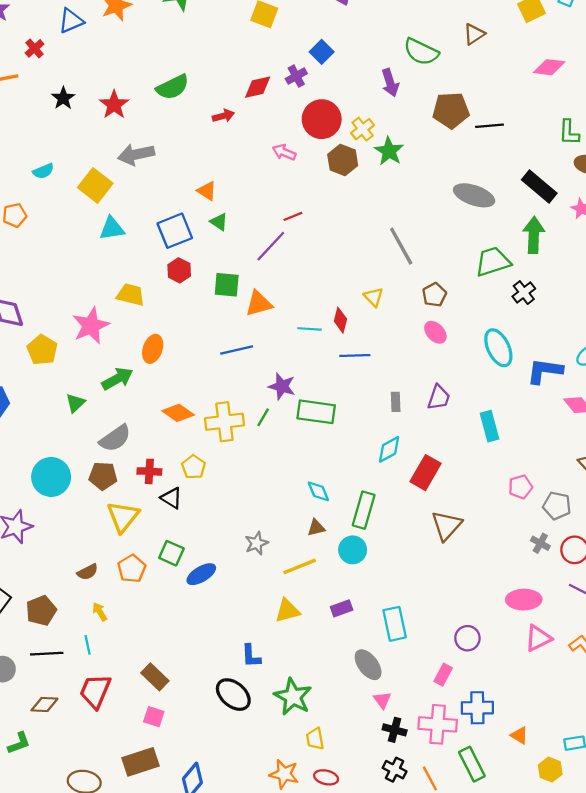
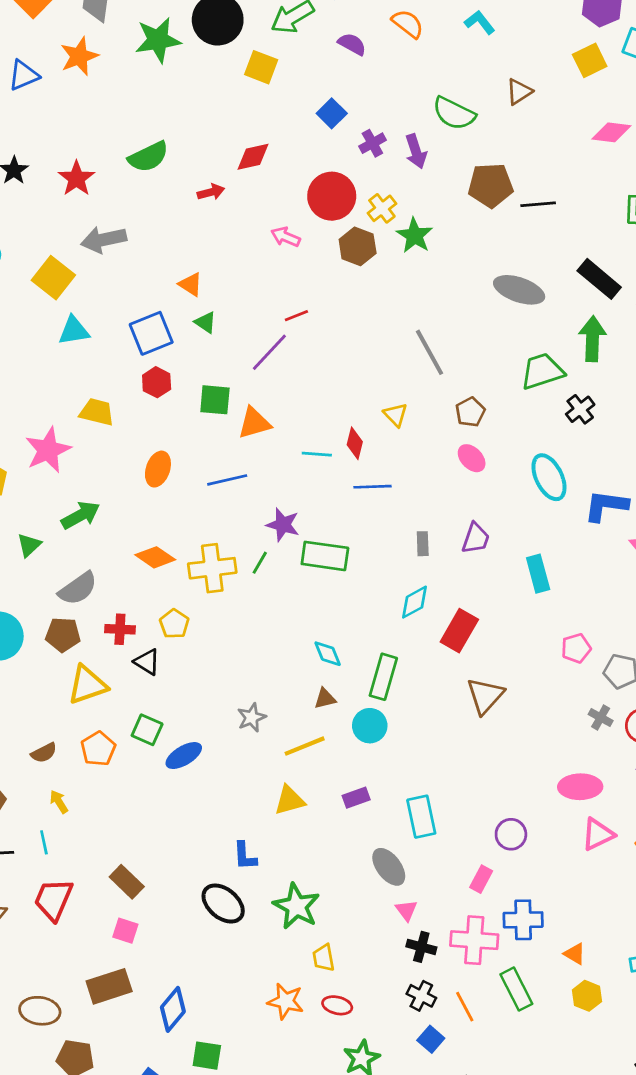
purple cross: (296, 76) -> (372, 143), moved
orange ellipse: (153, 349) -> (158, 469), moved
yellow triangle: (123, 517) -> (87, 685), turned 32
yellow hexagon: (550, 770) -> (587, 996), moved

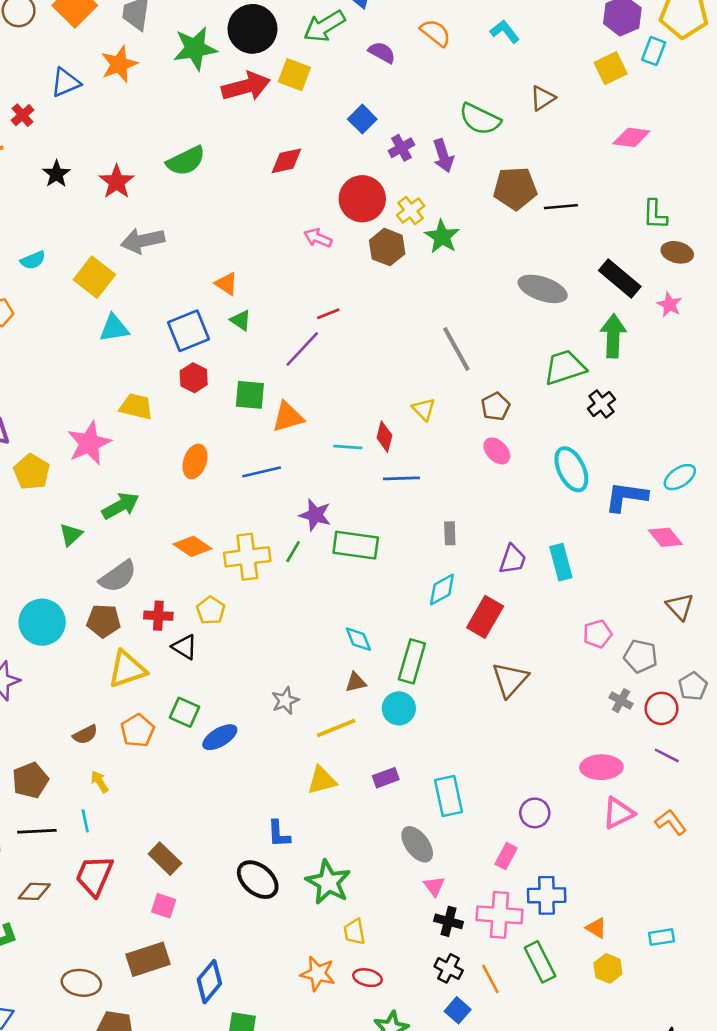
red arrow: (211, 192) -> (246, 86), moved, size x1.8
purple trapezoid: (476, 538) -> (513, 559), moved

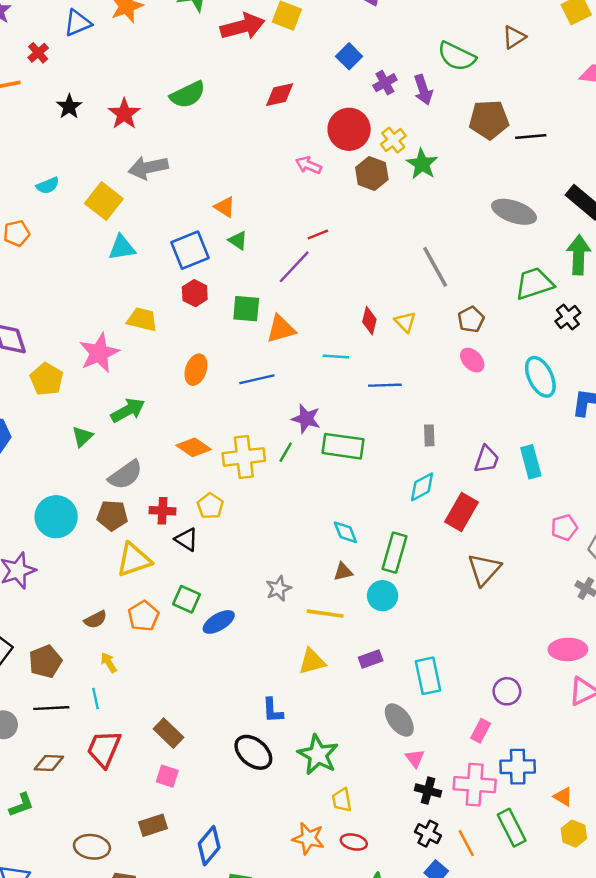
red diamond: (384, 437) -> (369, 321), moved
yellow line: (336, 728) -> (325, 614), turned 30
brown rectangle: (148, 959) -> (153, 825), size x0.7

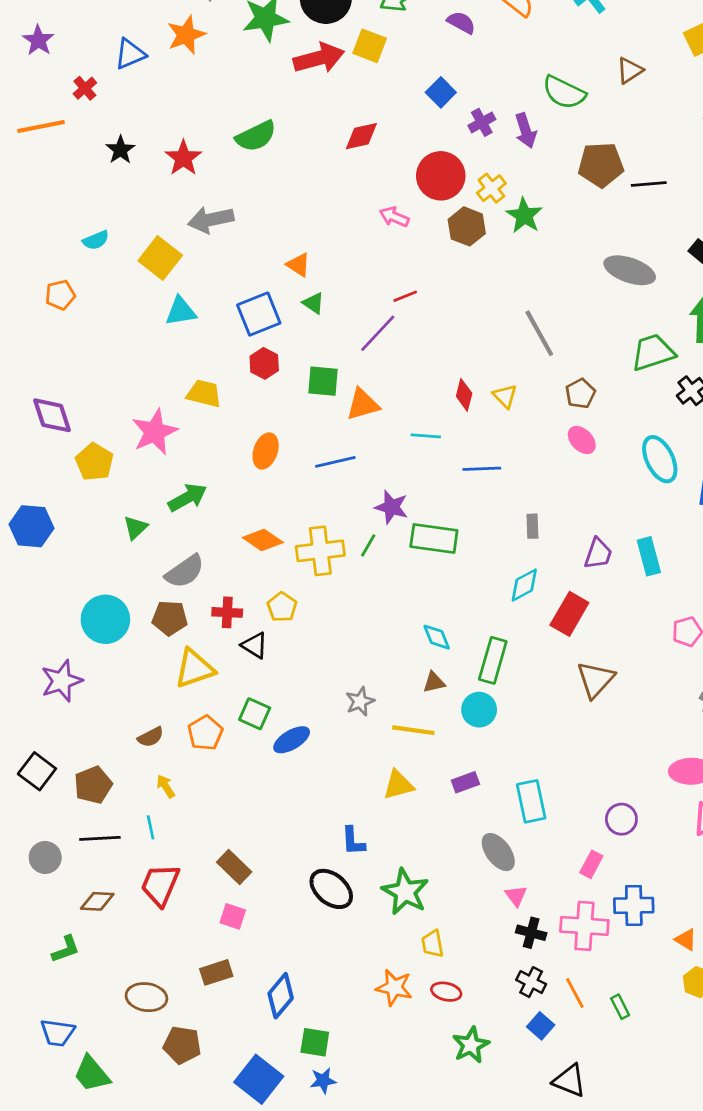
green rectangle: (512, 828) -> (620, 1007), moved, size x0.6

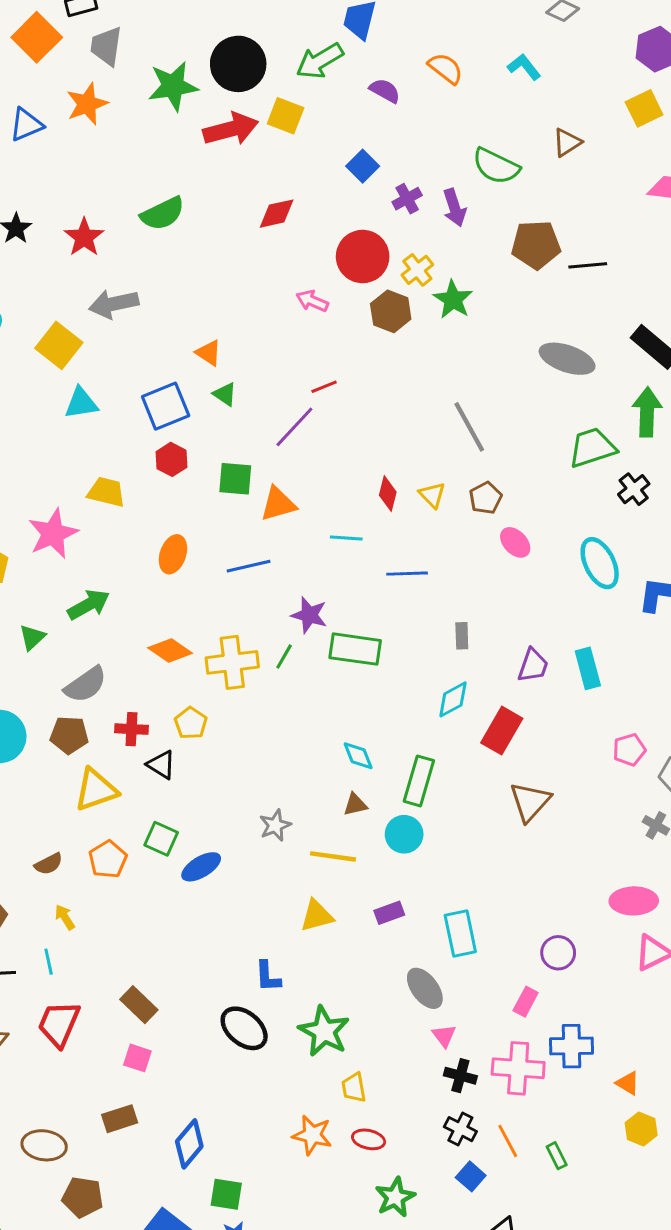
brown pentagon: (580, 393) -> (486, 498), moved

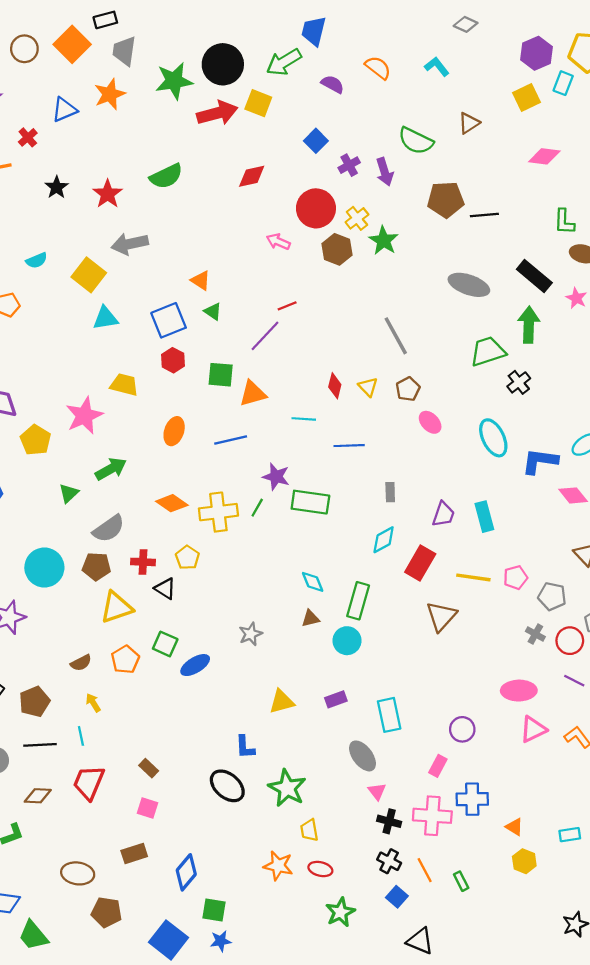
yellow line: (333, 856) -> (473, 577), moved
brown rectangle: (139, 1005) -> (149, 768), size x0.7

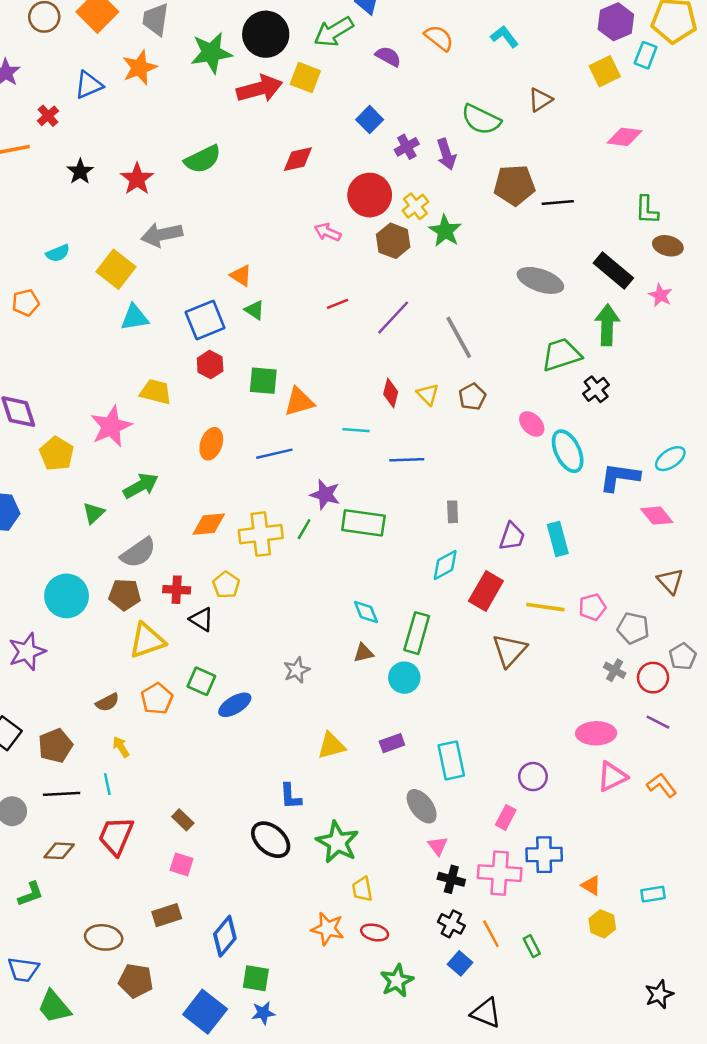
purple line: (265, 336) -> (393, 318), moved
pink ellipse: (430, 422) -> (532, 424), moved
orange diamond: (172, 503) -> (209, 524), turned -40

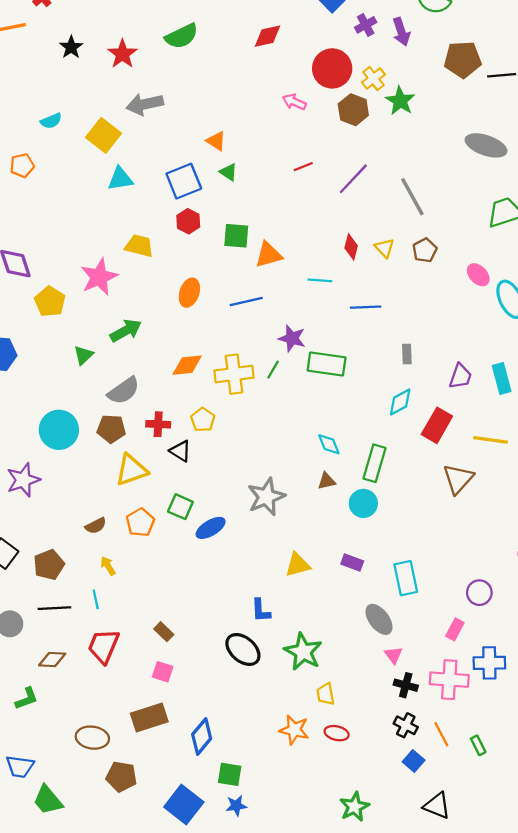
gray star: (297, 670) -> (266, 497), size x1.6
purple rectangle: (392, 743) -> (352, 563), turned 40
brown rectangle: (167, 915) -> (149, 718), size x1.4
green star: (397, 981) -> (354, 807), moved

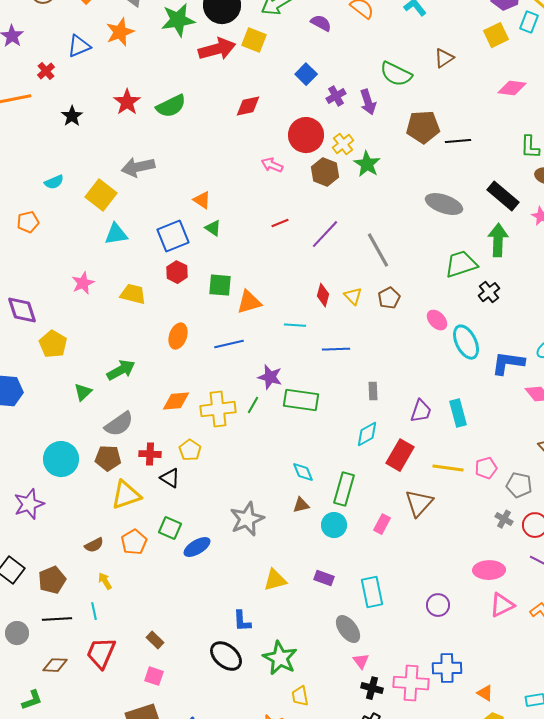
red star: (122, 54) -> (127, 102), moved
pink star: (99, 277) -> (83, 283), moved, size x0.7
pink rectangle: (455, 629) -> (382, 524), moved

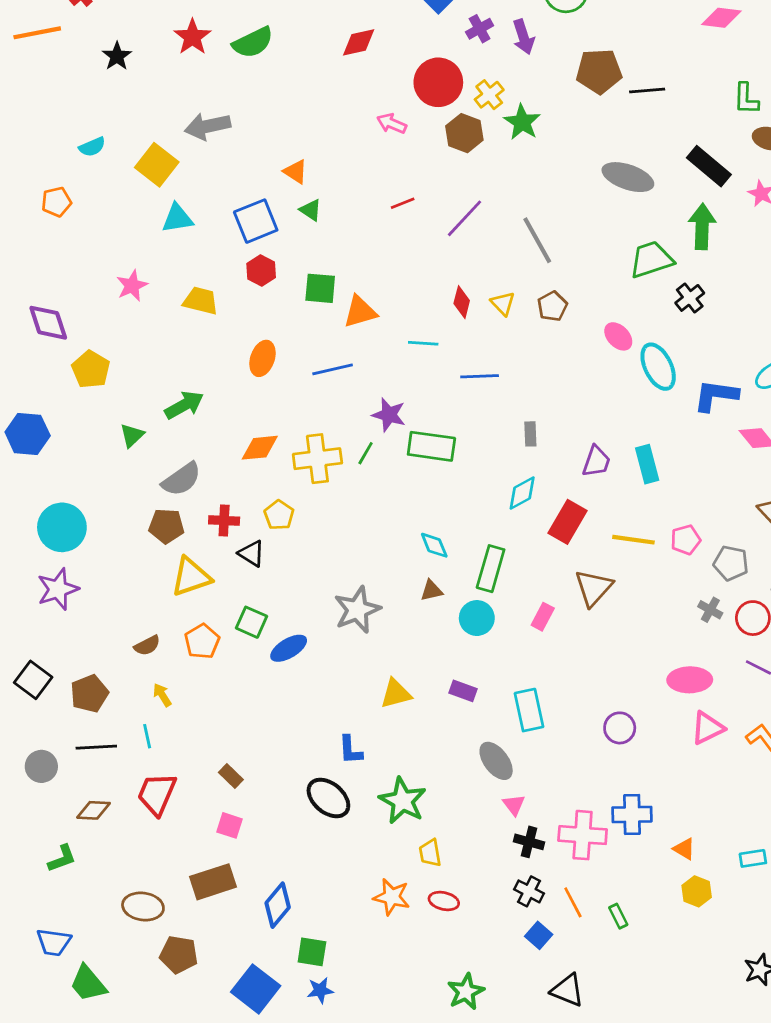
cyan circle: (61, 459) -> (62, 527), moved

